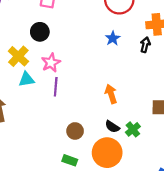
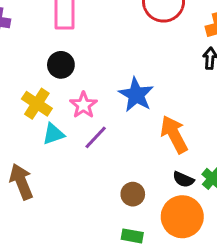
blue star: (113, 38) -> (136, 95), moved, size x1.6
purple line: (56, 87) -> (96, 137), turned 48
orange arrow: (111, 94) -> (174, 134), size x1.4

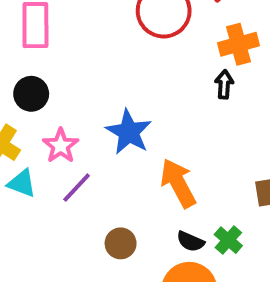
cyan triangle: (53, 134) -> (22, 183), turned 40
brown circle: (133, 194) -> (121, 243), moved

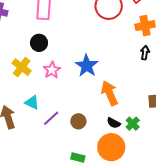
black arrow: (224, 84) -> (145, 53), moved
cyan triangle: (22, 183) -> (32, 102), moved
purple line: (77, 188) -> (51, 118), moved

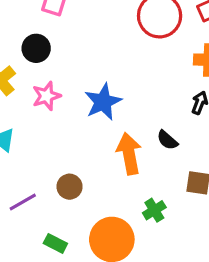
purple line: (51, 118) -> (23, 202), moved
black semicircle: (114, 123) -> (167, 140), moved

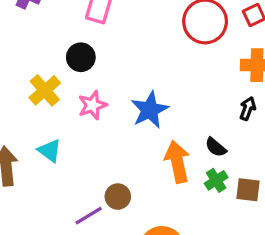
purple line: (23, 202) -> (89, 216), moved
green cross: (154, 210) -> (216, 180), moved

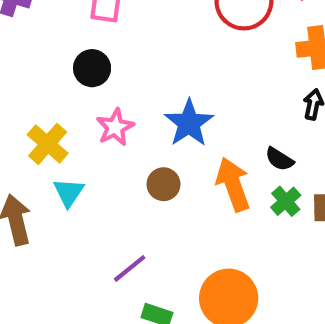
yellow cross: (45, 90) -> (48, 144), moved
cyan triangle: (50, 151) -> (69, 192), turned 35
brown circle: (118, 197) -> (163, 184), moved

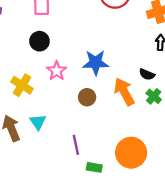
blue star: (189, 123) -> (96, 63), turned -30
cyan triangle: (69, 192) -> (38, 122), moved
purple line: (130, 268) -> (76, 145), turned -54

